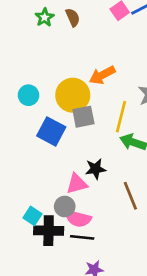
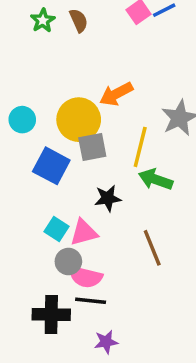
black star: (96, 169) -> (108, 198), moved
cyan square: (33, 216) -> (56, 229), moved
black cross: (49, 231) -> (51, 314), moved

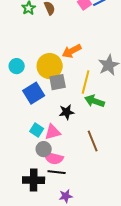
blue square: (51, 166) -> (34, 93), turned 30

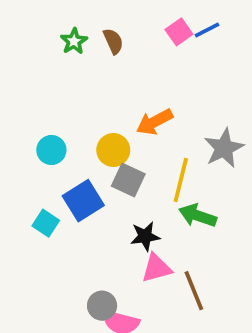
yellow circle: (50, 66) -> (113, 150), size x0.7
gray square: (58, 82) -> (128, 180), turned 36
cyan square: (37, 130) -> (46, 223), moved
pink triangle: (53, 132) -> (156, 268), moved

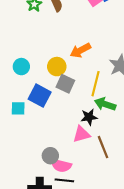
blue square: (83, 201) -> (40, 96), turned -30
cyan square: (46, 223) -> (18, 108), turned -32
black star: (145, 236) -> (89, 117), moved

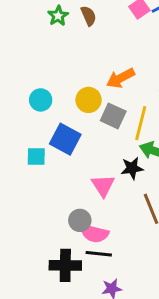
gray square: (65, 84) -> (113, 116), moved
pink triangle: (81, 134) -> (103, 186), moved, turned -48

